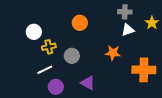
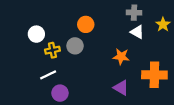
white triangle: (128, 30) -> (137, 32), turned 48
gray circle: (72, 56) -> (75, 46), moved
purple triangle: (88, 83) -> (121, 88), moved

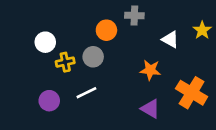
gray cross: (134, 13) -> (134, 16), moved
white line: (48, 75) -> (86, 93), moved
orange cross: (154, 75) -> (192, 93), turned 30
purple circle: (60, 93) -> (49, 101), moved

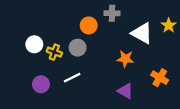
white triangle: (170, 39) -> (142, 33), size x1.5
white circle: (45, 42) -> (34, 44), moved
yellow cross: (65, 62) -> (54, 52), turned 32
orange cross: (192, 93) -> (160, 78), size x0.7

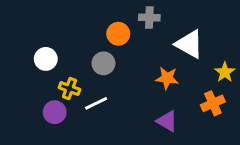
yellow star: (169, 25) -> (225, 72), moved
yellow cross: (54, 52) -> (69, 89), moved
orange cross: (160, 78) -> (213, 103), turned 35

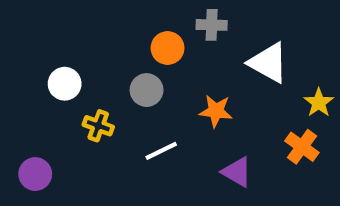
orange star: (167, 78) -> (216, 111), moved
white line: (96, 103) -> (161, 151), moved
orange cross: (213, 103) -> (302, 147), turned -30
purple circle: (55, 112) -> (35, 174), moved

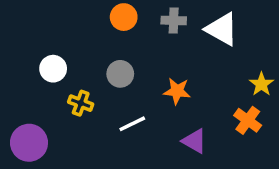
orange circle: (168, 48) -> (124, 17), moved
white triangle: (268, 63) -> (222, 29), moved
purple circle: (35, 174) -> (29, 143), size x1.4

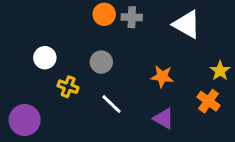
gray cross: (174, 20) -> (132, 17), moved
orange star: (177, 91) -> (162, 77), moved
white line: (132, 124) -> (111, 104), turned 70

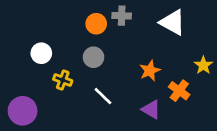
orange circle: (104, 14) -> (96, 24), moved
orange star: (162, 77) -> (150, 71), turned -30
orange cross: (208, 101) -> (179, 91), moved

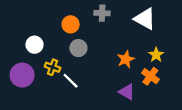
orange circle: (96, 24) -> (71, 24), moved
yellow star: (203, 65) -> (156, 55), moved
white line: (103, 96) -> (71, 81), moved
purple circle: (23, 111) -> (22, 75), moved

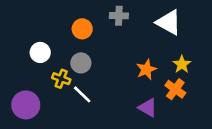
gray circle: (78, 48) -> (81, 63), moved
purple circle: (22, 75) -> (26, 105), moved

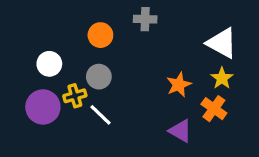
white triangle: (169, 22) -> (222, 43), moved
yellow cross: (61, 79) -> (75, 96), turned -36
purple circle: (26, 105) -> (43, 107), moved

